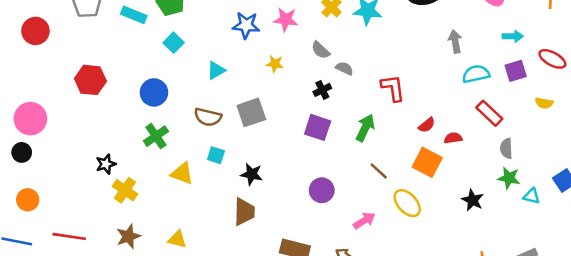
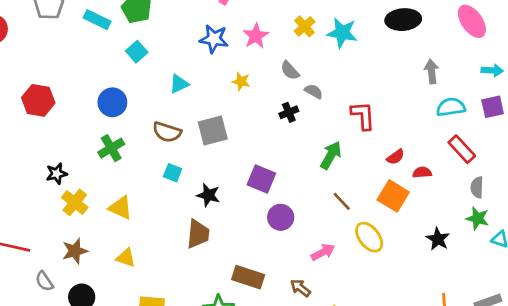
pink star: (286, 20) -> (256, 36), turned 30
red hexagon: (90, 80) -> (38, 100), moved
purple square: (318, 127) -> (261, 179), moved
yellow triangle: (182, 173) -> (120, 208), moved

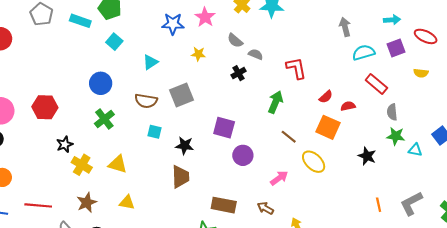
red hexagon: (38, 100) -> (45, 107), moved

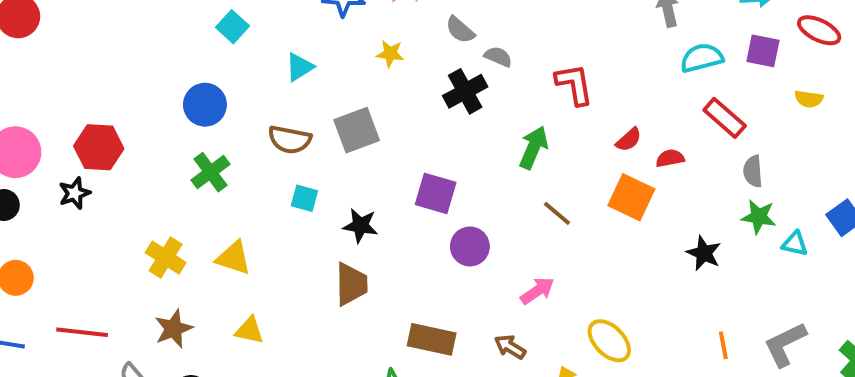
purple square: (396, 48) -> (763, 51), turned 30
black cross: (238, 73) -> (465, 91), size x1.5
black star: (65, 144) -> (75, 193), moved
yellow ellipse: (314, 162) -> (609, 341), moved

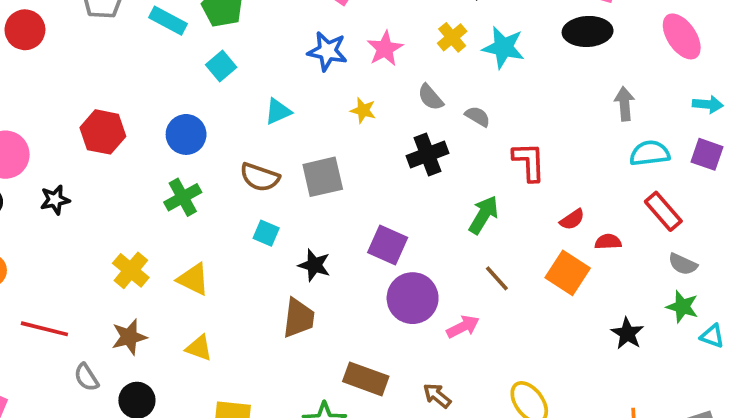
gray semicircle: (498, 57) -> (478, 116), moved
red hexagon: (99, 147) -> (103, 132), moved
gray semicircle: (753, 171) -> (683, 264), turned -68
purple circle: (470, 246) -> (413, 298), size x1.4
pink arrow: (537, 291) -> (463, 327), moved

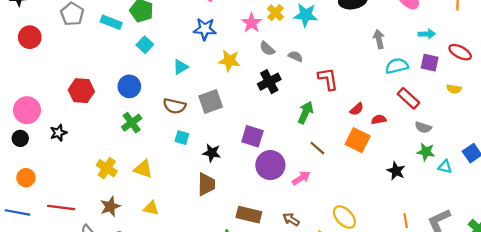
pink star: (385, 49) -> (252, 23), moved
yellow star: (363, 110) -> (229, 61), size x1.5

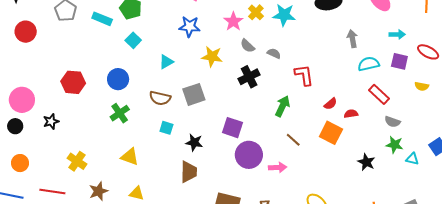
yellow cross: (107, 168) -> (77, 161), moved
pink arrow: (301, 178) -> (278, 167), turned 30

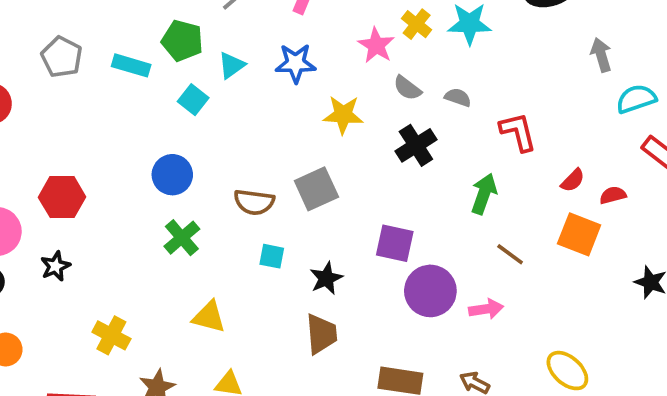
cyan triangle: (166, 62) -> (232, 65), moved
red hexagon: (73, 82) -> (62, 197), moved
black star: (194, 142) -> (326, 278), turned -30

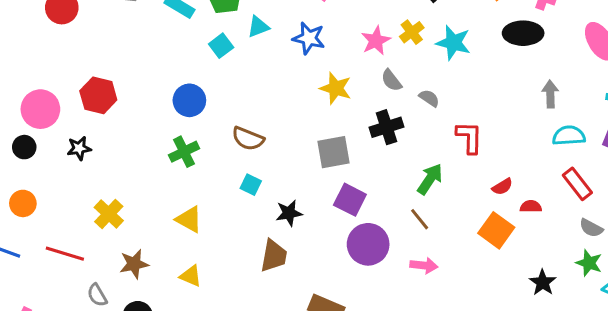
gray square: (316, 189) -> (334, 152), moved
brown line: (510, 254) -> (420, 219), moved
pink arrow: (486, 309) -> (424, 265), moved

